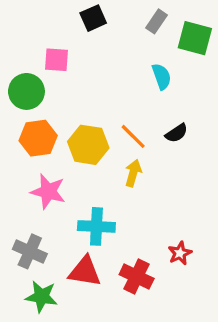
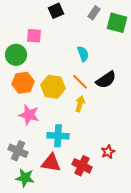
cyan semicircle: (162, 76) -> (83, 54), moved
black semicircle: (177, 133) -> (106, 80), size x1.5

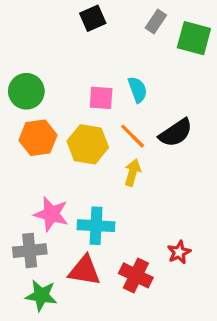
pink square: (34, 36) -> (101, 98), moved
pink star: (29, 115) -> (51, 214), moved
gray cross: (18, 151) -> (30, 251), turned -30

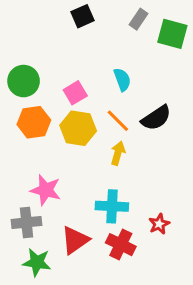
pink square: (101, 98) -> (75, 93), moved, turned -35
cyan cross: (96, 226) -> (112, 206), moved
red triangle: (84, 270) -> (75, 240), turned -44

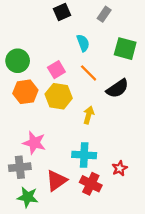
green square: (172, 34) -> (125, 49), moved
cyan semicircle: (122, 80) -> (83, 43), moved
orange line: (118, 121) -> (89, 73), moved

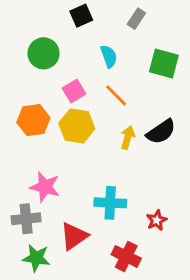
green circle: (18, 61) -> (43, 53), moved
black semicircle: (117, 88) -> (161, 132), moved
yellow arrow: (89, 115) -> (128, 138), moved
red cross: (91, 184) -> (126, 256), moved

